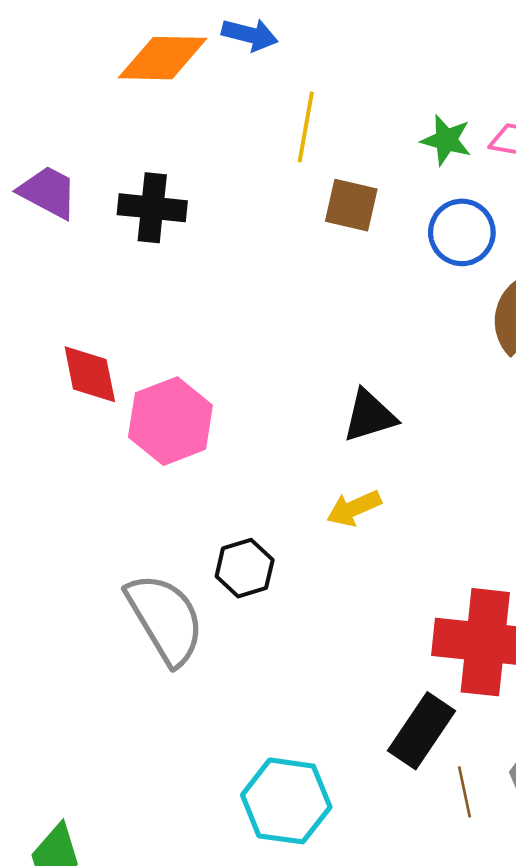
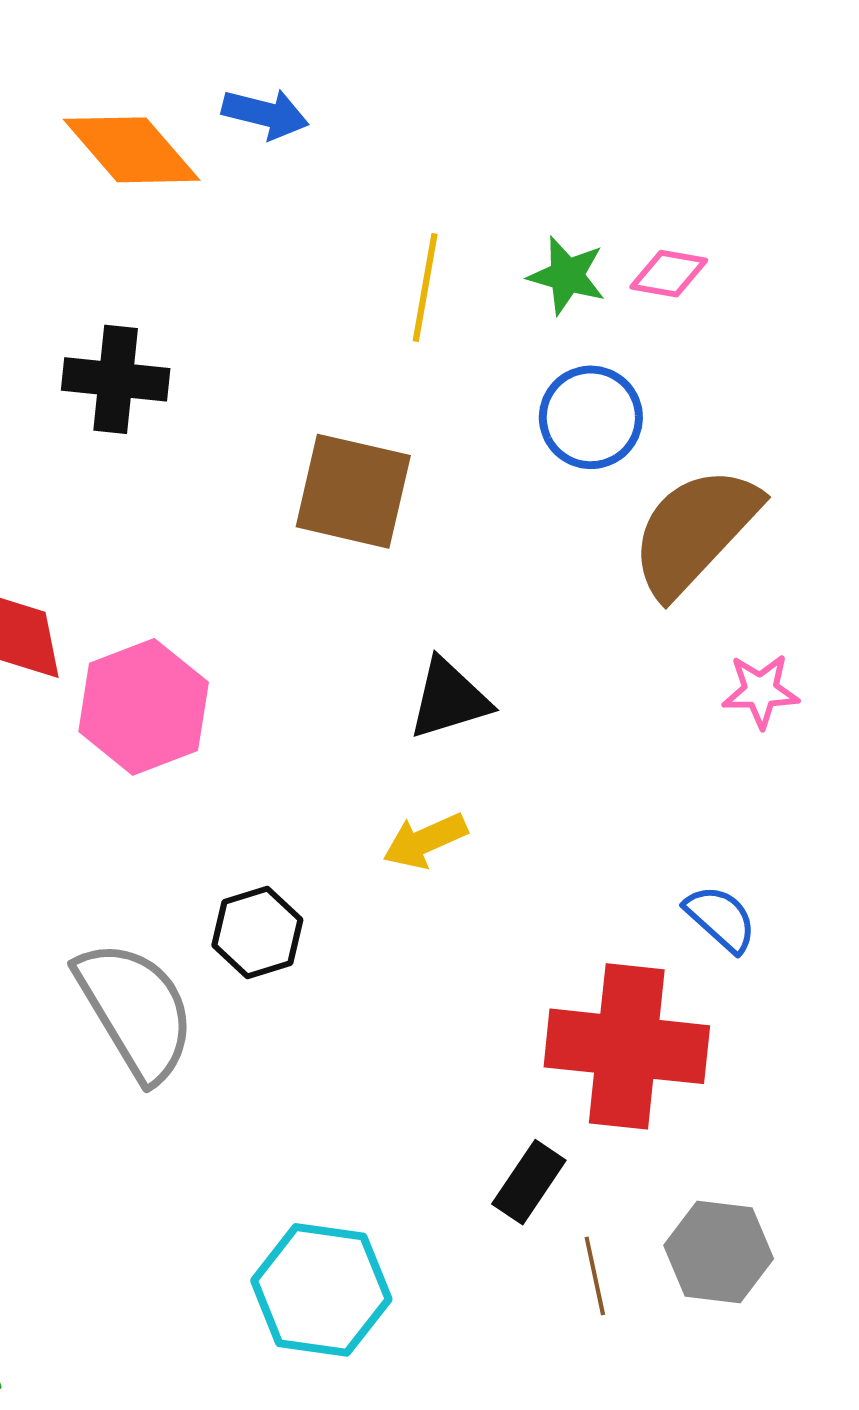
orange diamond: (163, 58) -> (132, 150), turned 48
yellow line: (306, 127) -> (425, 288), moved
brown square: (351, 205) -> (353, 491), moved, size x1.4
black rectangle: (422, 731) -> (529, 1182), size x0.7

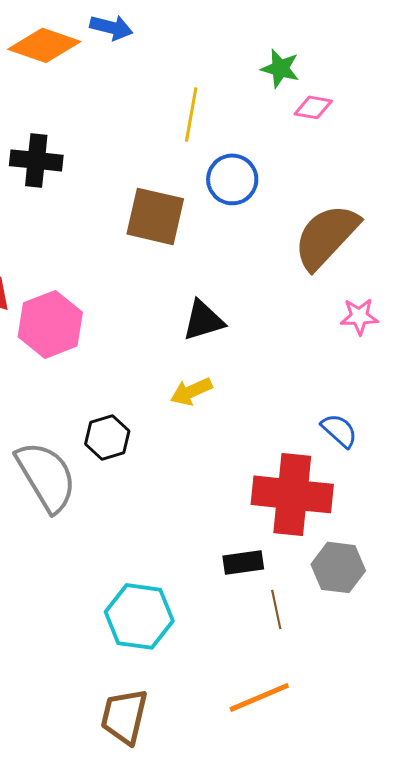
orange diamond: (132, 150) -> (44, 45), turned -30
green star: (567, 276) -> (280, 68), moved
blue circle: (591, 417) -> (232, 179), moved
black rectangle: (529, 1182) -> (243, 562), turned 48
gray hexagon: (719, 1252) -> (338, 567), moved

